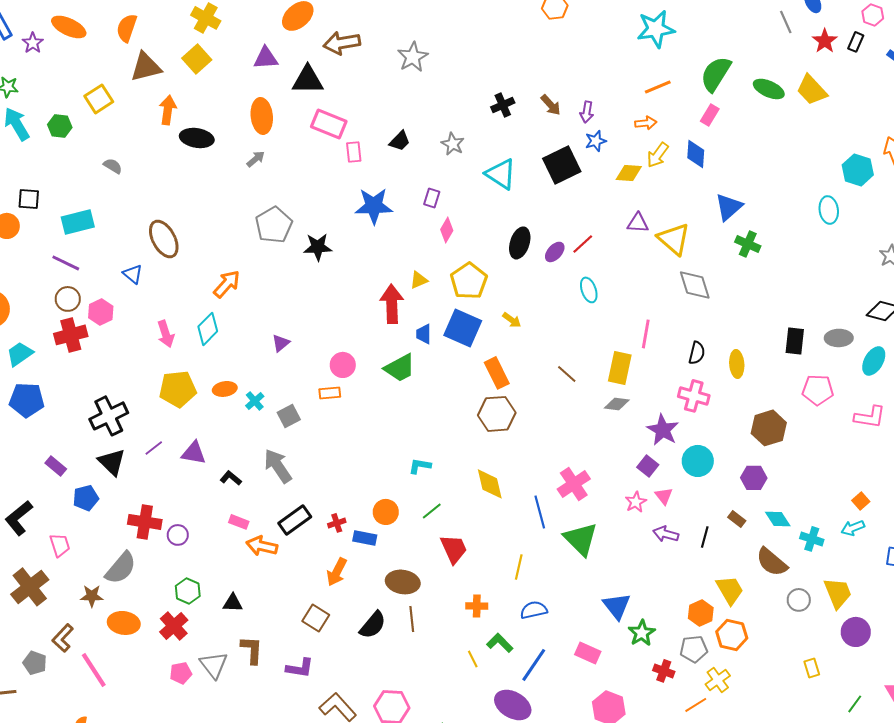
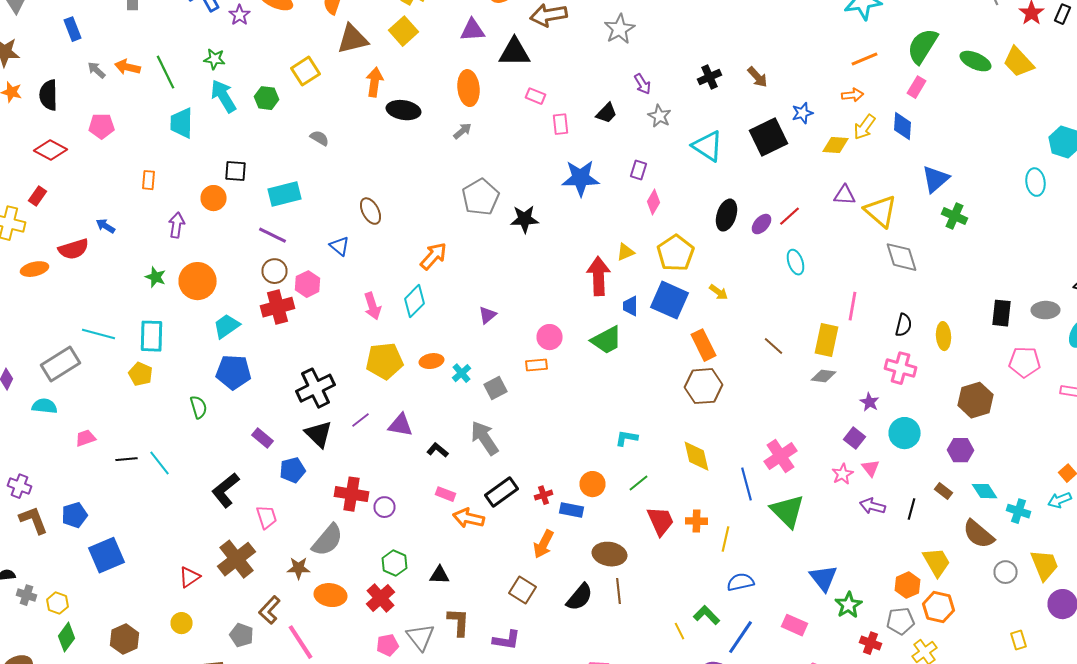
purple arrow: (587, 112) -> (642, 84), moved, turned -40
pink rectangle: (329, 124) -> (536, 96), size x0.6
brown ellipse: (164, 239) -> (370, 211), size x0.7
purple star: (663, 430) -> (870, 402), size x0.6
orange cross: (477, 606) -> (696, 521), moved

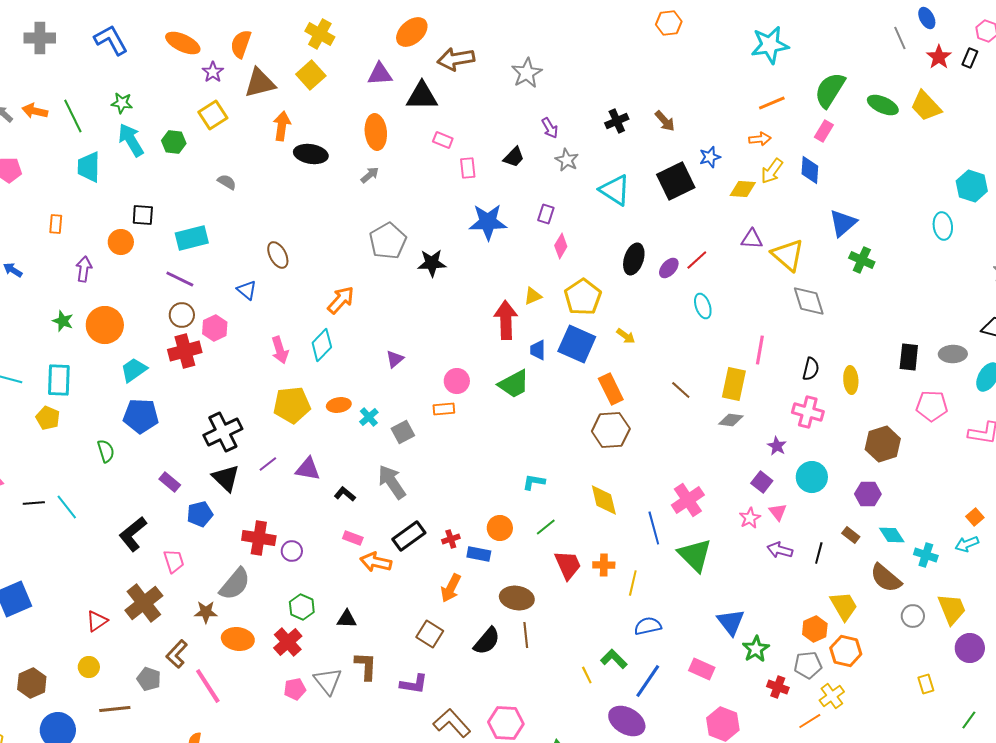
purple star: (240, 15) -> (213, 72), moved

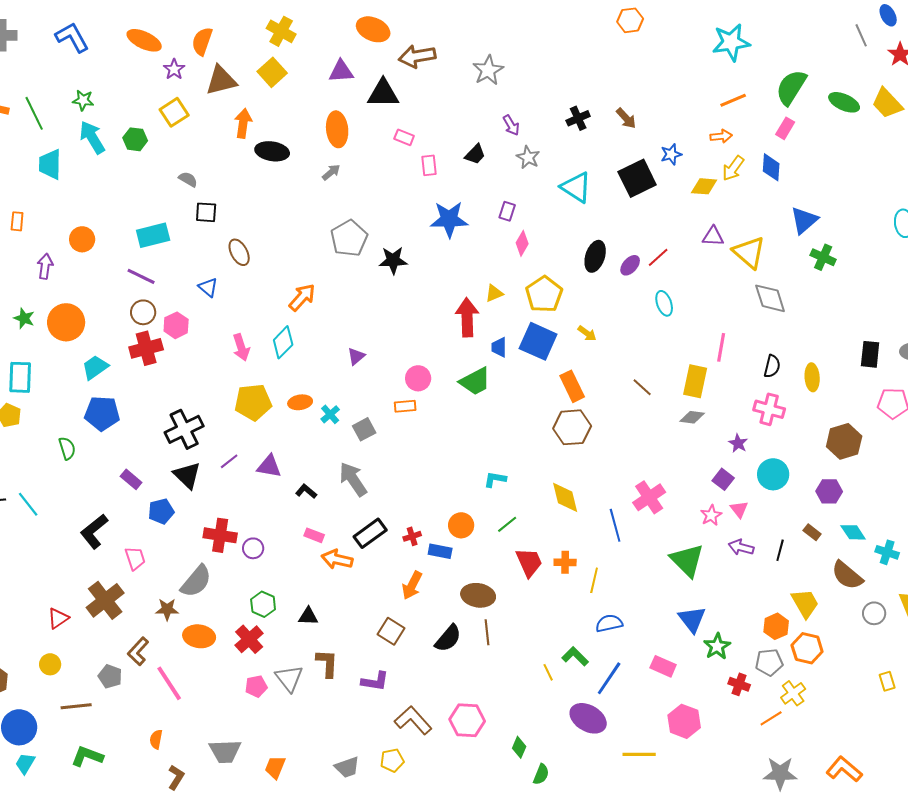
orange ellipse: (412, 32) -> (373, 29), turned 64
black square: (143, 215) -> (206, 212), moved
green triangle: (695, 555) -> (687, 560), moved

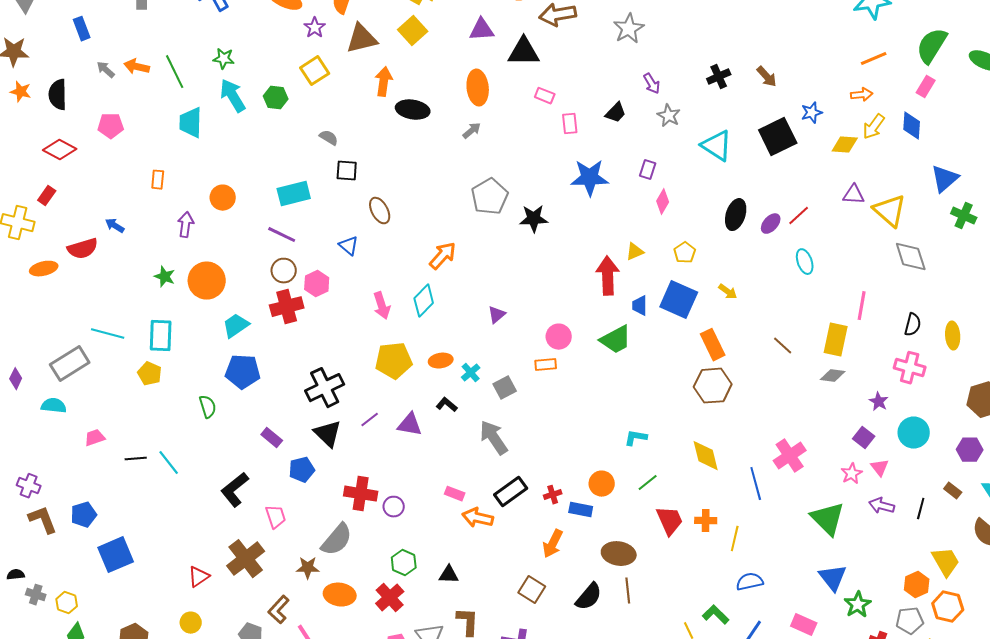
yellow pentagon: (544, 294) -> (685, 253), size x0.6
black L-shape: (306, 491) -> (447, 405), moved

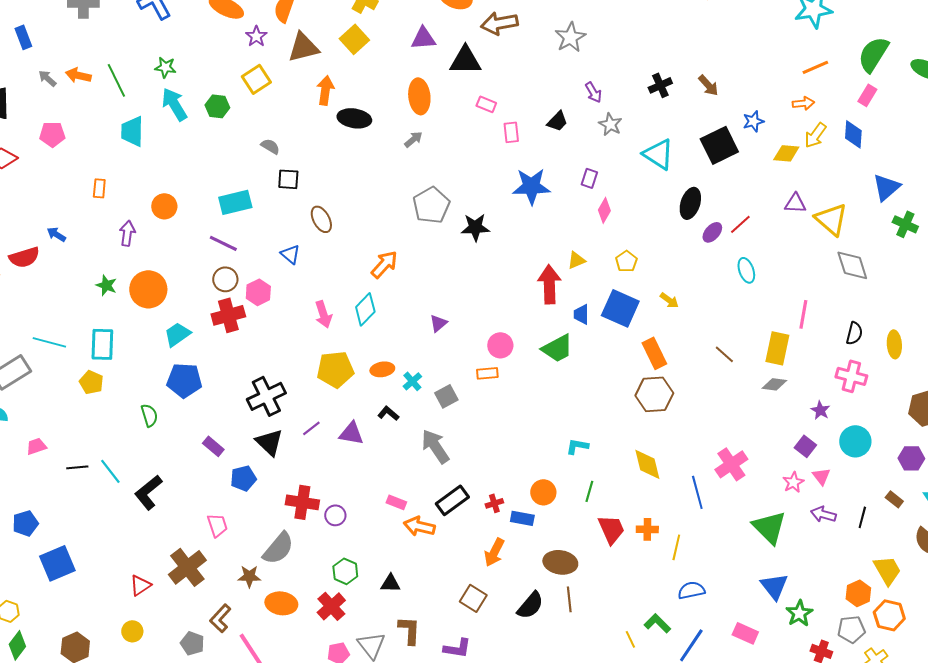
black ellipse: (736, 215) -> (690, 203), moved
green line: (648, 483) -> (589, 491), turned -35
black L-shape: (235, 490) -> (148, 492), moved

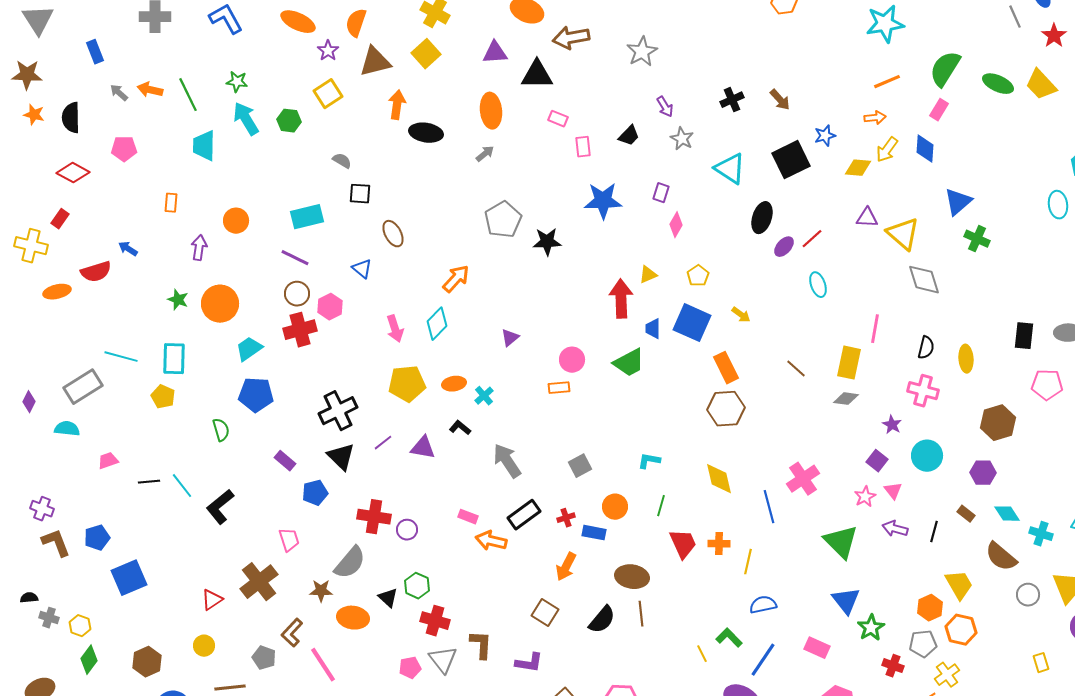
gray square: (446, 396) -> (580, 466), moved
black triangle: (390, 583) -> (388, 598), moved, turned 40
red cross: (331, 606) -> (435, 621), moved, turned -32

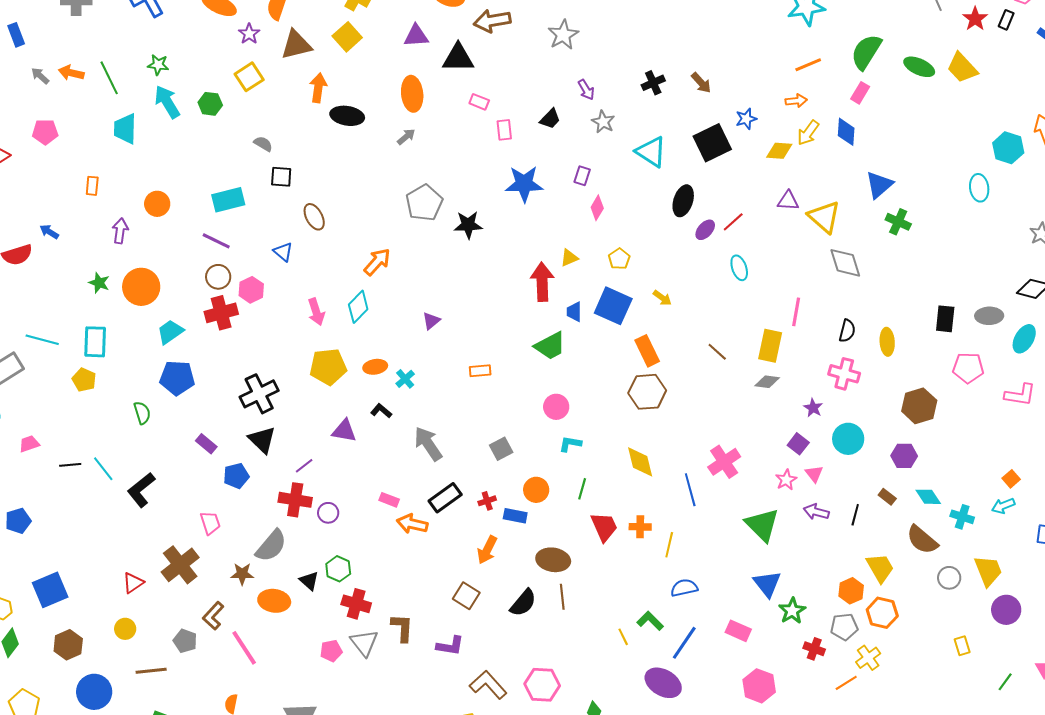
pink circle: (572, 360) -> (556, 407), moved
purple line: (383, 443) -> (304, 466), moved
blue square: (129, 578) -> (50, 590), moved

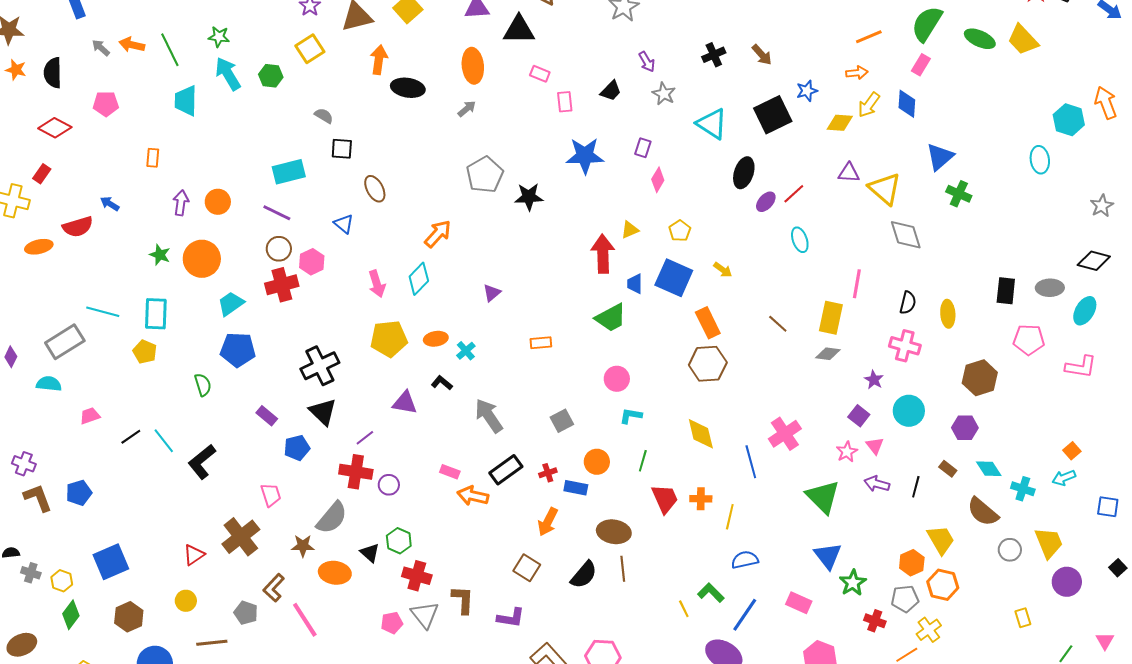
orange circle: (157, 204) -> (218, 202), moved
black line: (70, 465) -> (131, 437), turned -30

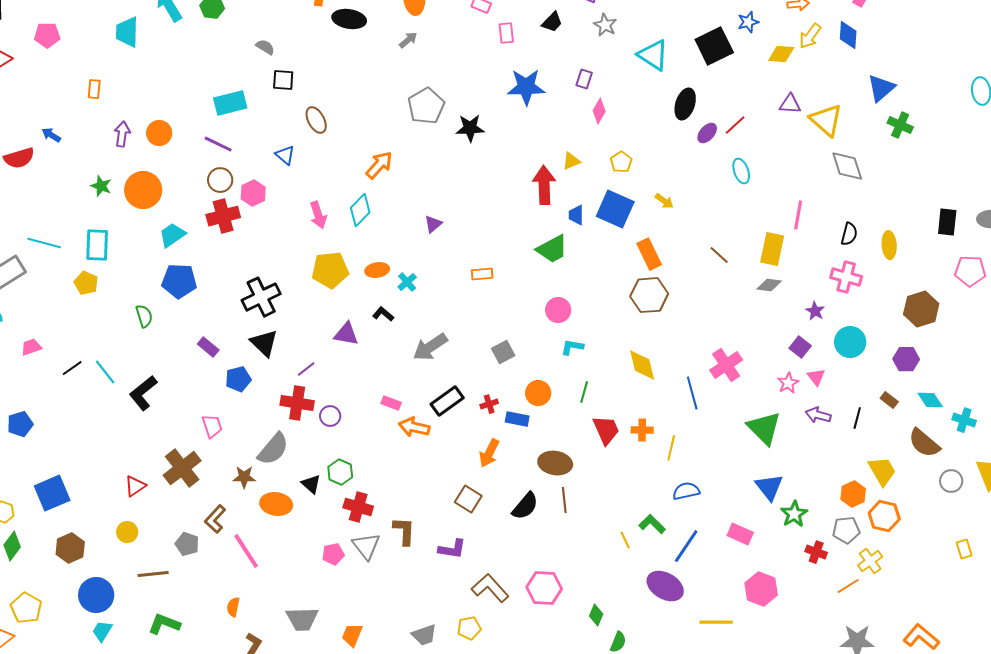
gray arrow: (489, 416) -> (430, 347), turned -90

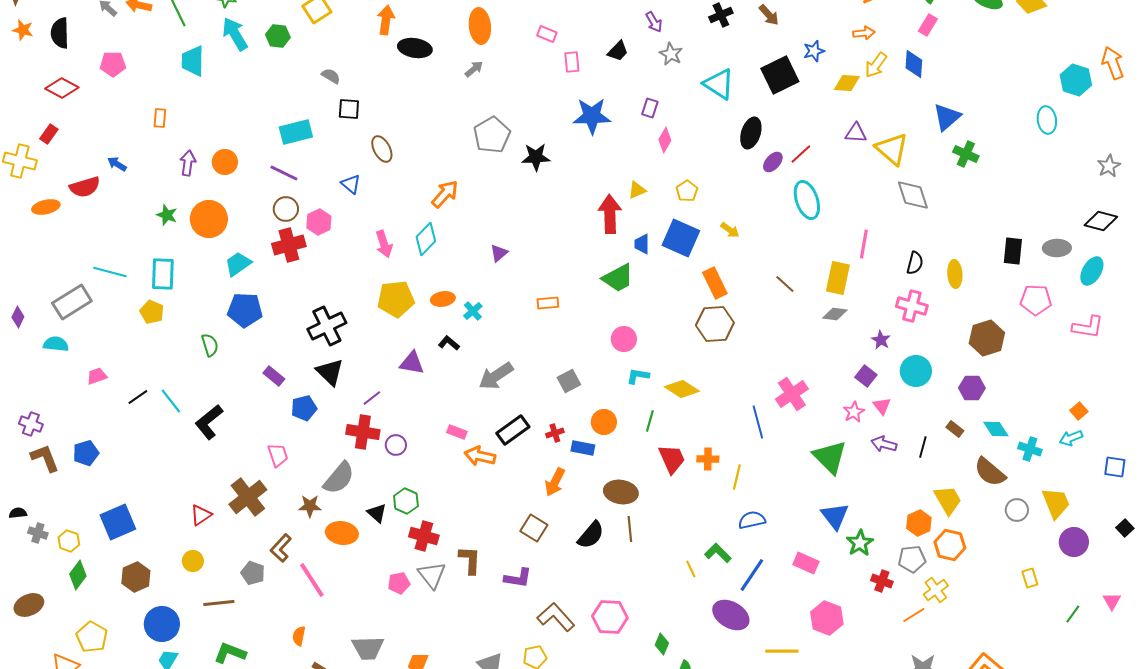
cyan ellipse: (741, 171) -> (807, 200), size x1.5
yellow diamond: (642, 365) -> (682, 389), moved, turned -44

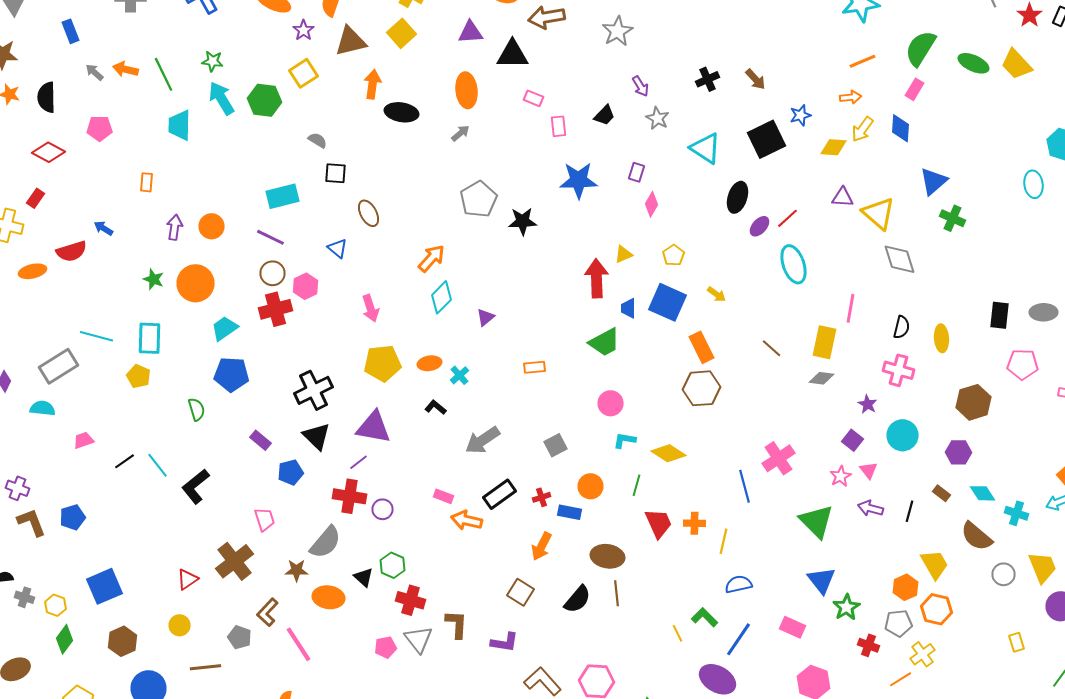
green hexagon: (278, 36) -> (264, 100), size x1.4
cyan diamond: (426, 239) -> (442, 297), moved
purple triangle: (412, 363) -> (374, 427), moved, size x1.4

